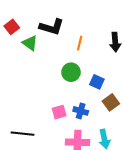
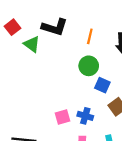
orange line: (80, 43) -> (90, 36), moved
green circle: (71, 72) -> (89, 66), moved

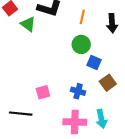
pink square: (63, 117) -> (43, 92), moved

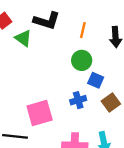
blue cross: (78, 91) -> (78, 100), moved, turned -32
pink square: (43, 92) -> (40, 113), size x1.6

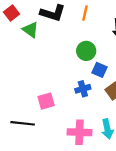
orange line: (83, 30) -> (85, 13), moved
pink square: (40, 113) -> (46, 101), size x0.7

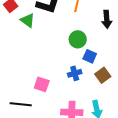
pink square: (46, 101) -> (42, 84), turned 35

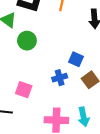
green circle: (78, 39) -> (27, 41), moved

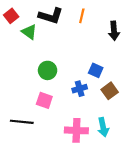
green circle: (27, 41) -> (48, 70), moved

